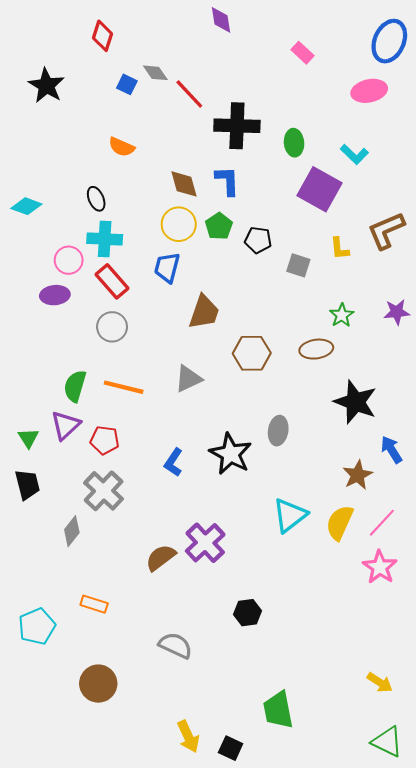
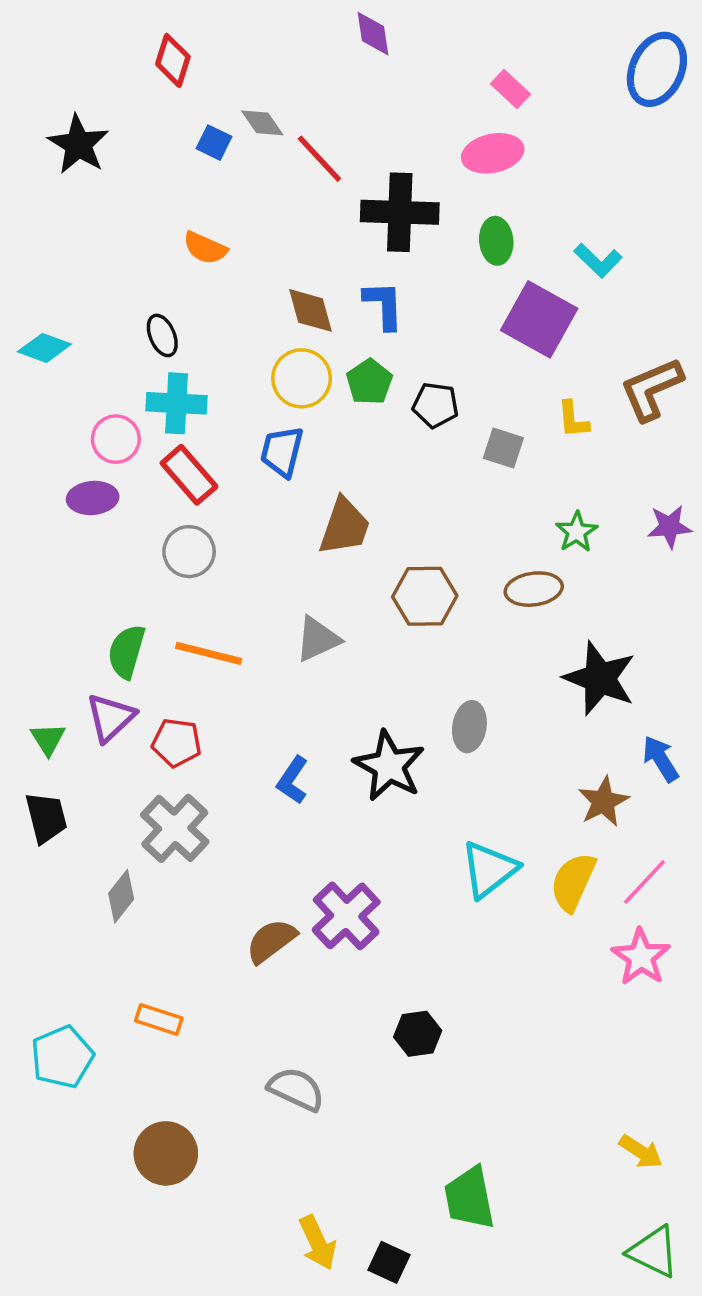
pink ellipse: (369, 91) -> (493, 153), moved

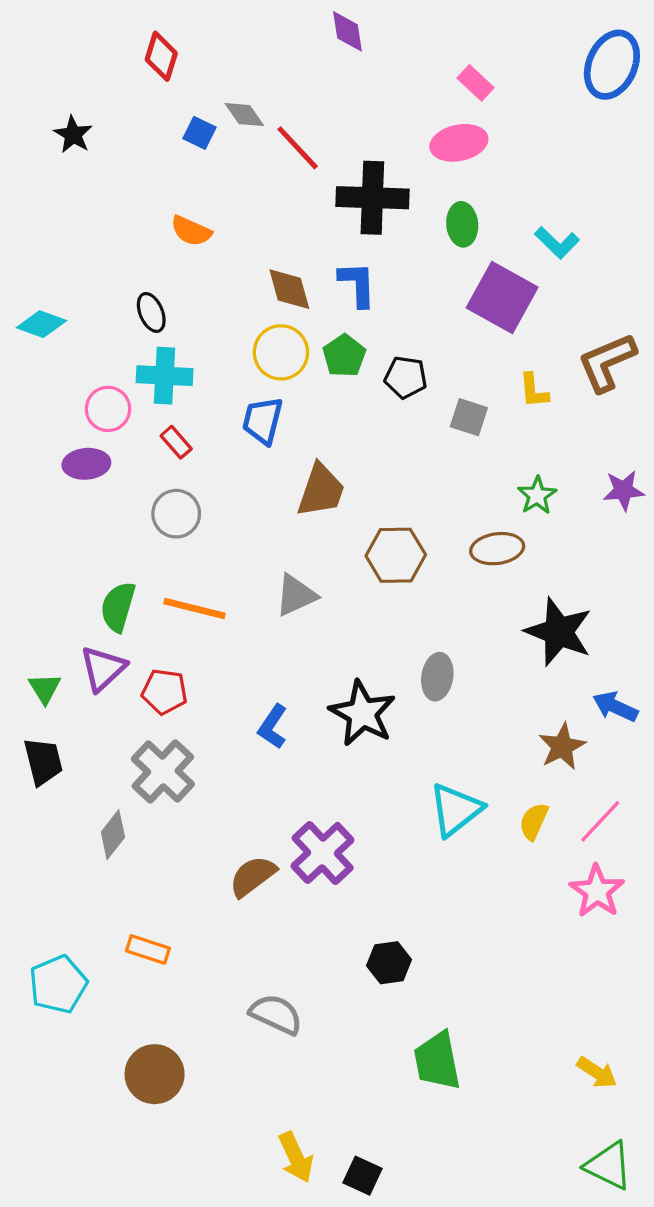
black star: (78, 144) -> (73, 135), size x0.7
red rectangle: (189, 475) -> (176, 442), size x0.6
blue arrow: (661, 759) -> (615, 707), turned -33
yellow semicircle: (573, 882) -> (534, 821), size x0.7
green trapezoid: (469, 1198) -> (437, 1061), moved

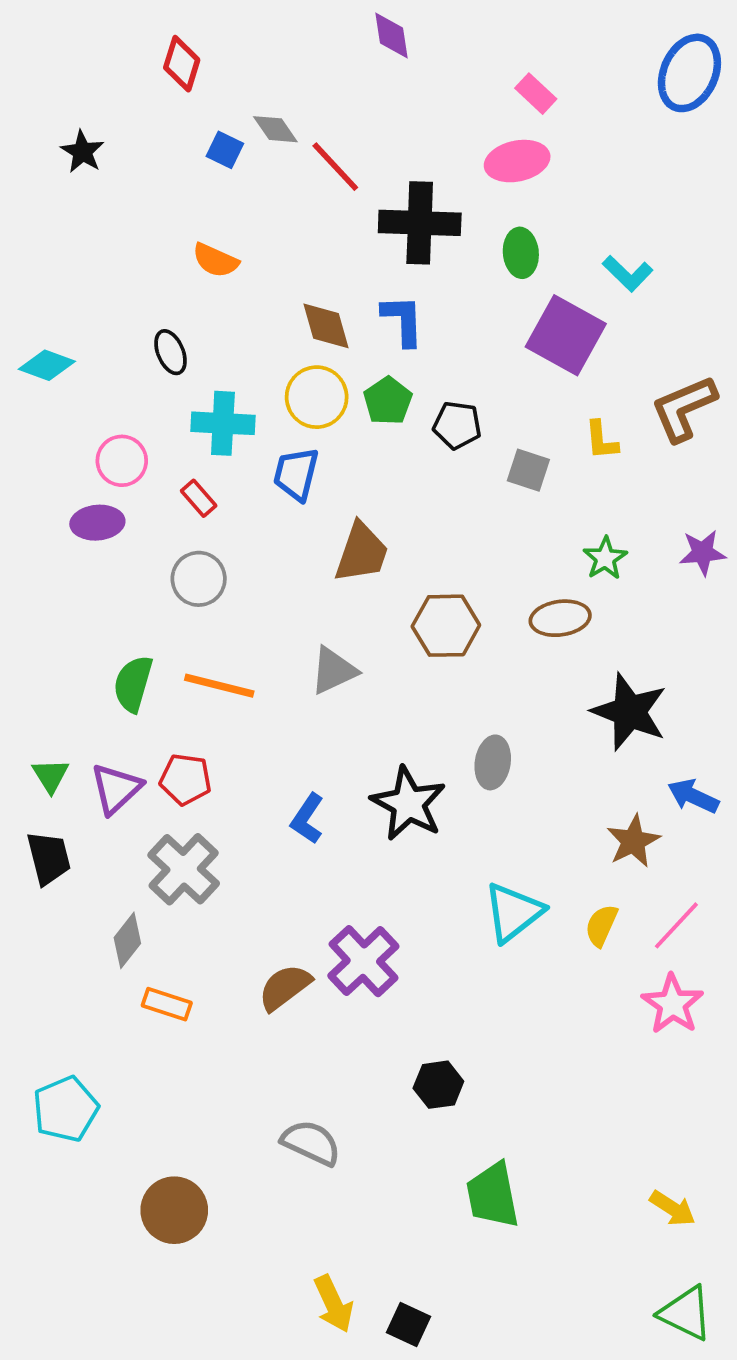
cyan cross: (165, 376) -> (223, 423), moved
purple triangle: (103, 668) -> (116, 789), moved
orange rectangle: (148, 949) -> (167, 1004), moved

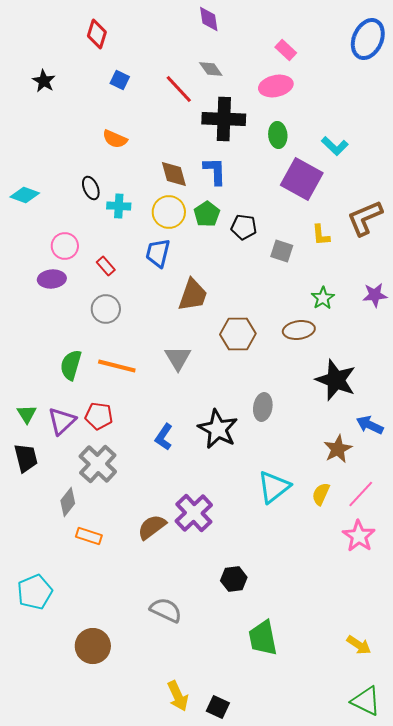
gray diamond: (275, 129) -> (211, 69), moved
cyan cross: (223, 423) -> (119, 206), moved, size x0.7
gray triangle: (333, 671) -> (178, 358), turned -36

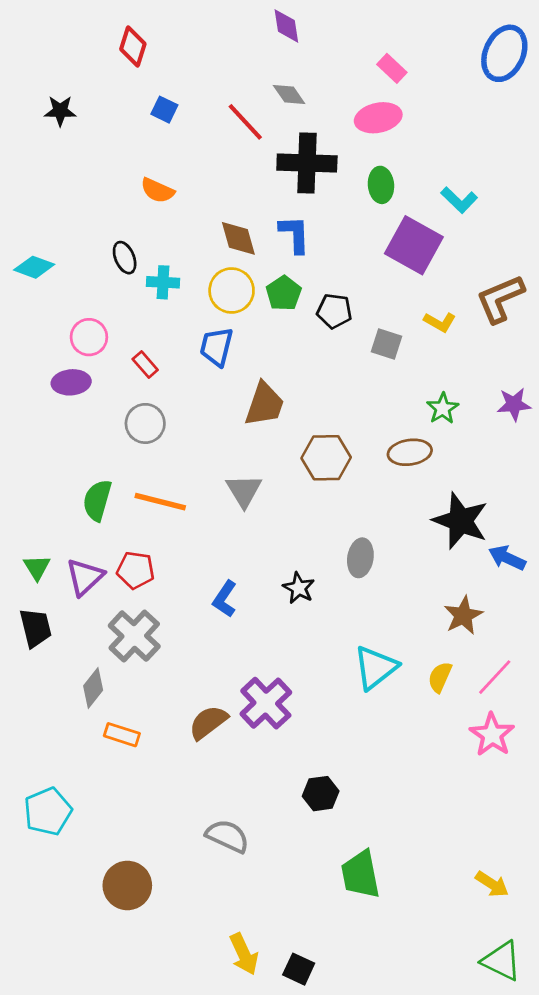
black star: (44, 81) -> (60, 111), turned -30
yellow L-shape: (321, 235) -> (440, 322), turned -55
blue arrow: (370, 425) -> (507, 558), moved
black star: (218, 429) -> (299, 588), size x0.6

